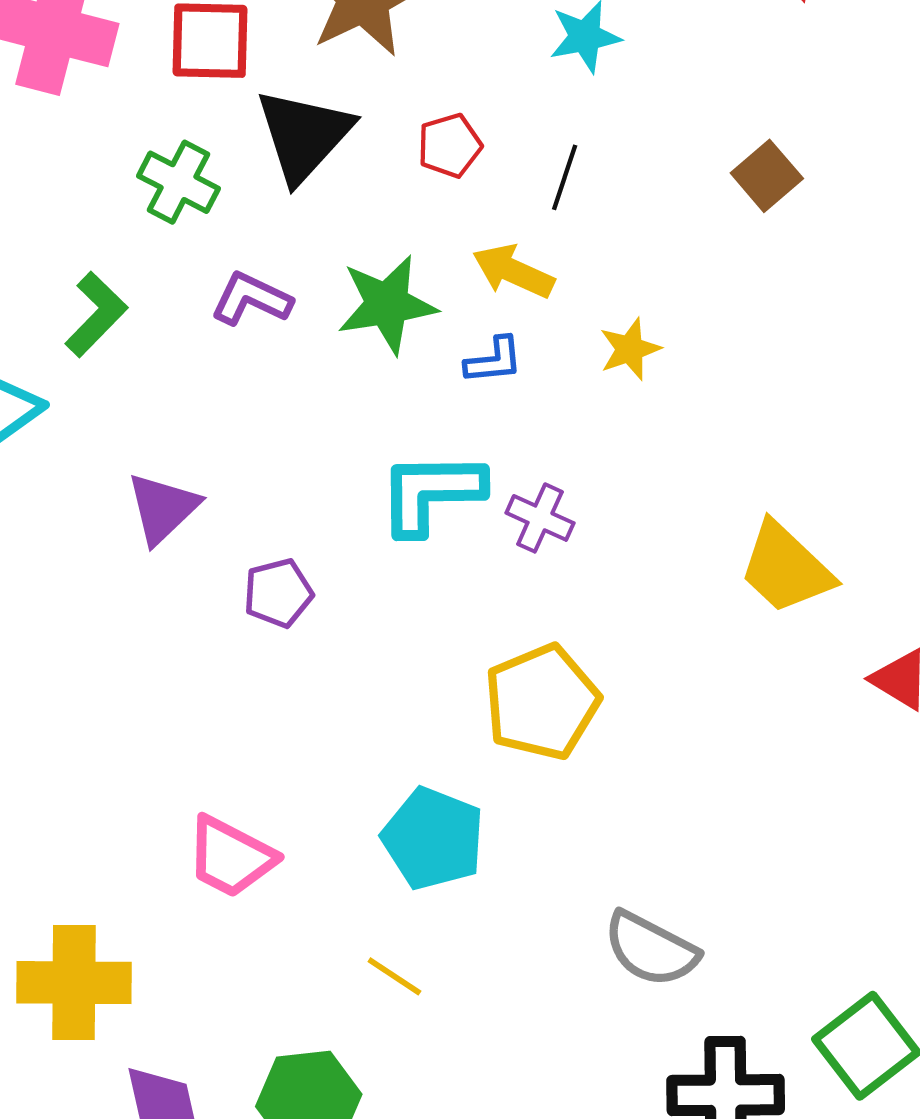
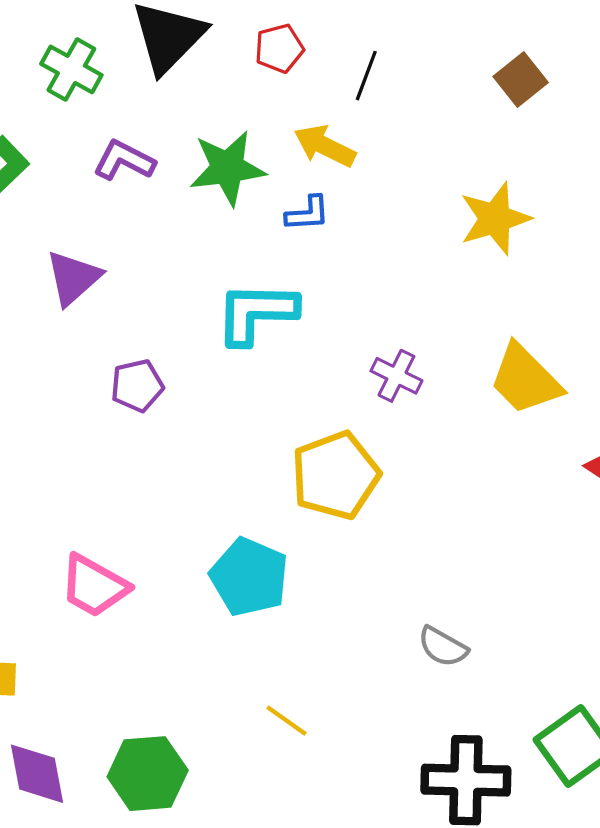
yellow star: (630, 349) -> (495, 219), moved, size x1.5
purple triangle: (163, 508) -> (73, 278), moved
purple cross: (540, 518) -> (396, 376), moved
gray semicircle: (651, 949) -> (443, 647), moved, size x0.7
yellow line: (394, 976) -> (286, 721), moved

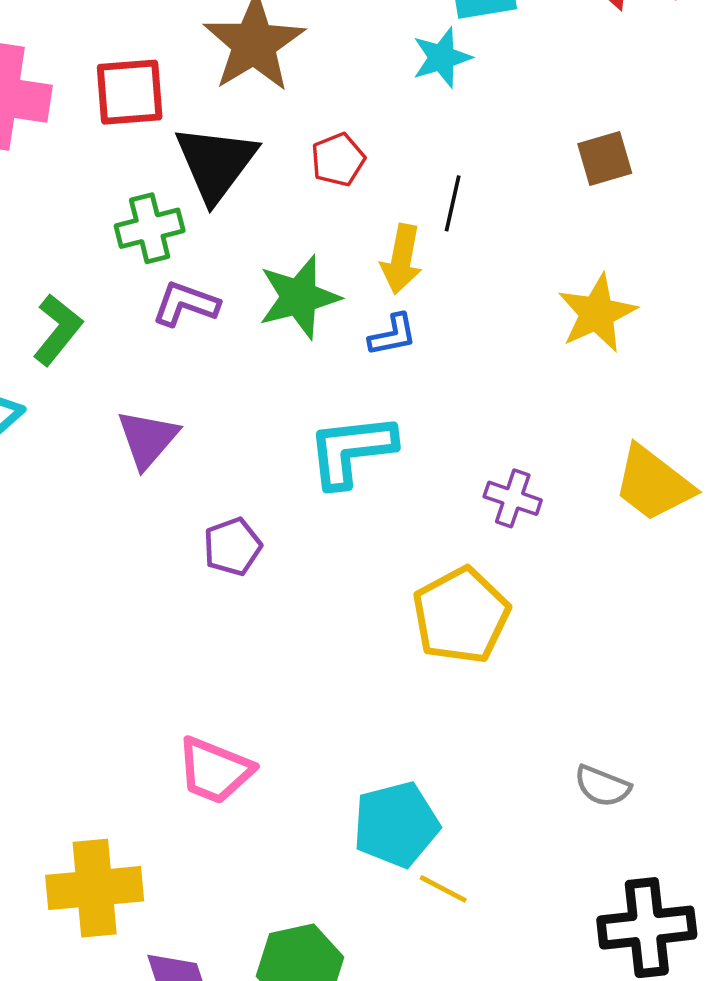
green cross: (71, 69) -> (150, 228), moved, turned -36
black line: (366, 76) -> (453, 203), moved
brown square: (521, 80) -> (605, 158), turned 30
yellow arrow: (325, 146) -> (401, 259), turned -98
cyan pentagon: (249, 577) -> (396, 825), moved, turned -30

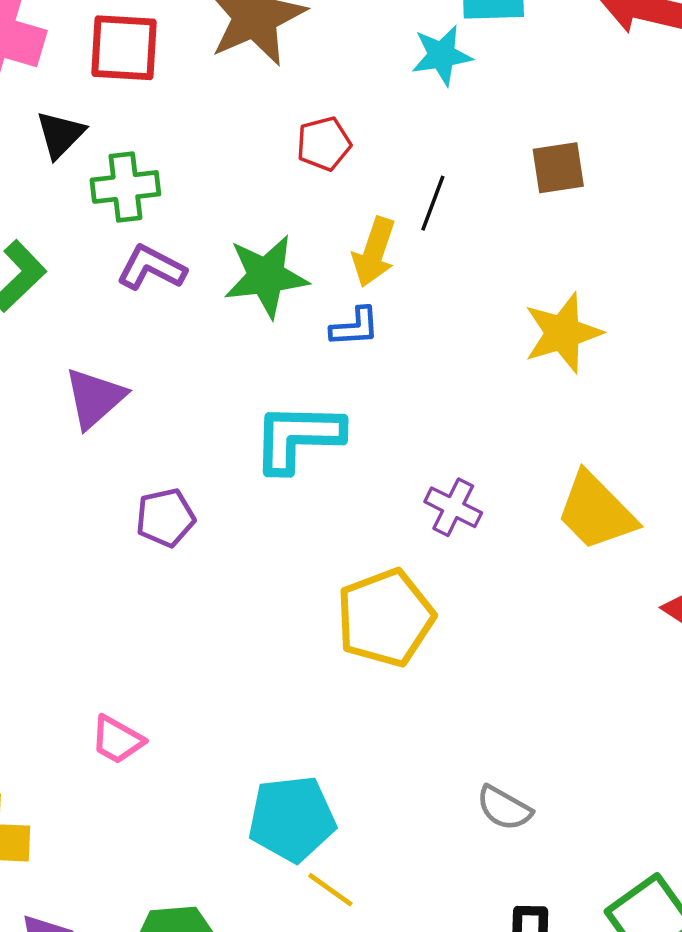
brown square: (605, 158) -> (558, 168), moved
black triangle: (216, 163) -> (60, 134), moved, size x0.6
pink trapezoid: (215, 770) -> (117, 740), size x0.7

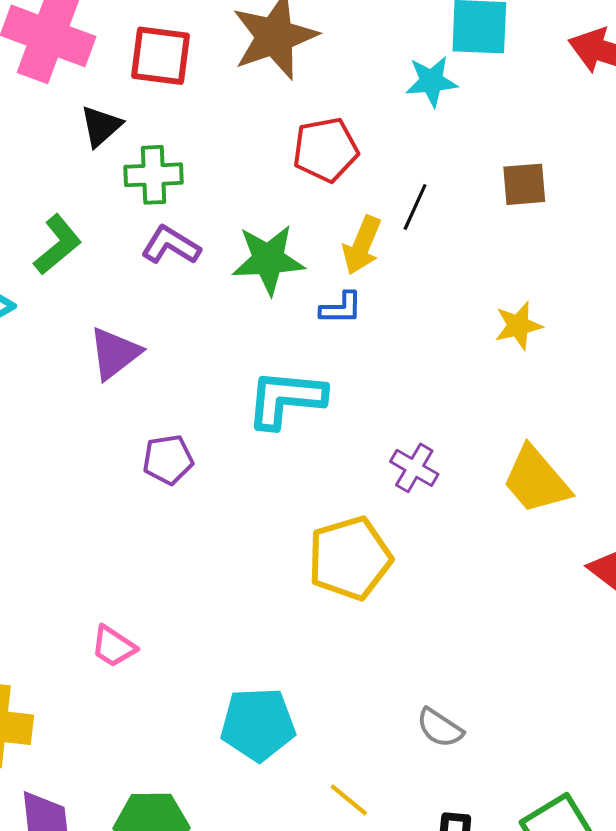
red pentagon: (324, 144) -> (325, 150), size x1.4
yellow star: (563, 333) -> (518, 326), size x0.7
yellow line: (330, 890) -> (349, 800), moved

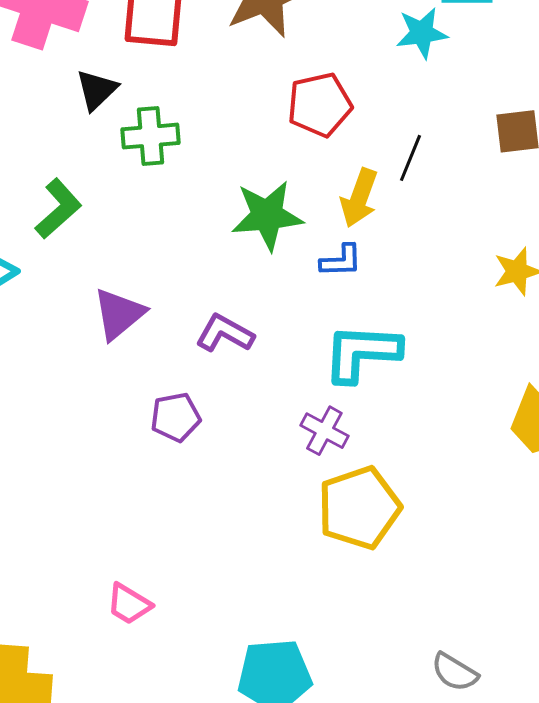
purple L-shape: (171, 245) -> (225, 333), moved
cyan L-shape: (286, 399) -> (362, 353), moved
purple cross: (414, 468) -> (324, 431), moved

